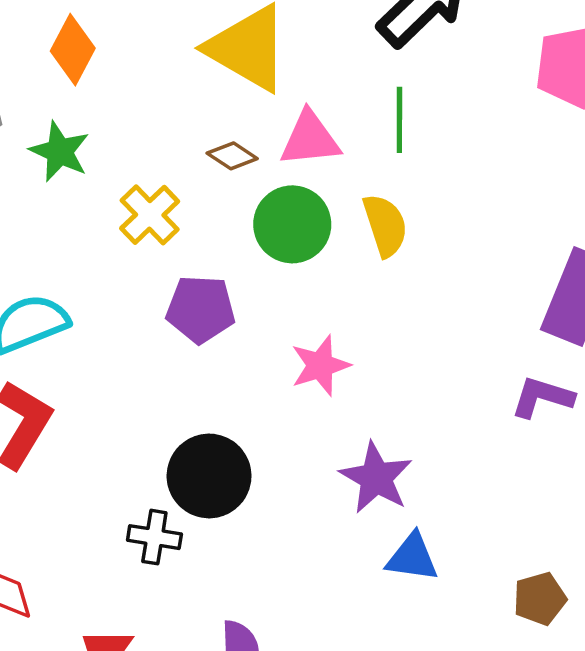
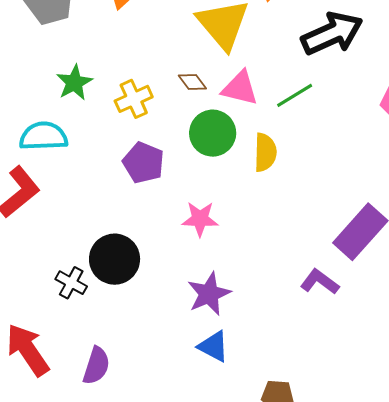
green line: (399, 120) -> (295, 95), turned 39
green star: (60, 152) -> (74, 83), moved

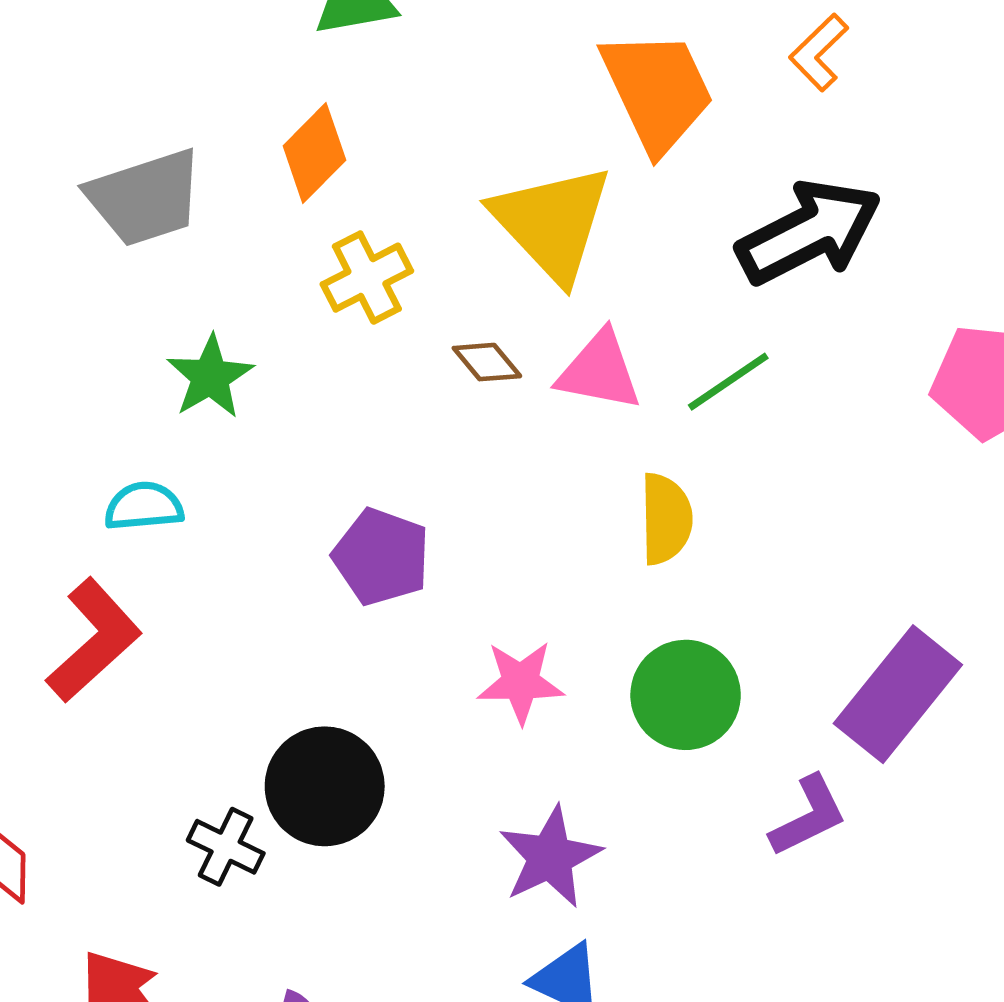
yellow cross: (134, 99) -> (367, 278), moved
green circle: (213, 133) -> (686, 695), moved
cyan semicircle: (43, 136) -> (144, 506), size x0.7
purple L-shape: (320, 282) -> (808, 816), turned 120

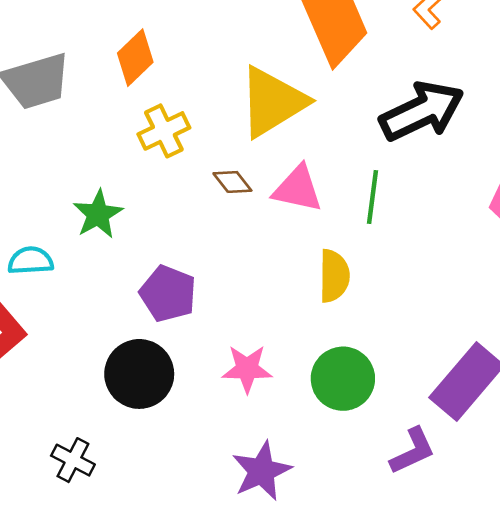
yellow triangle: (552, 223) -> (272, 102), turned 40
green star: (210, 377) -> (98, 214), moved
green line: (728, 382) -> (373, 197), turned -50
black circle: (325, 786) -> (139, 374), moved

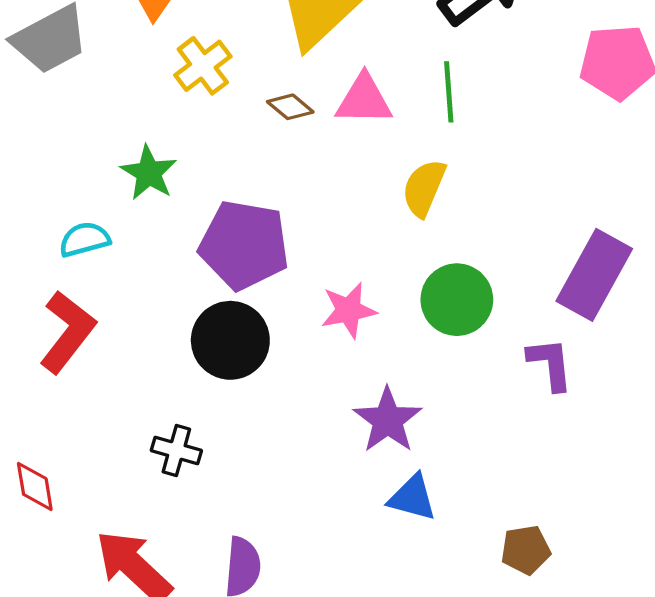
yellow semicircle: (334, 276) -> (424, 188), turned -146
purple pentagon: (168, 294) -> (244, 245), size x1.4
purple L-shape: (413, 451) -> (550, 364), turned -60

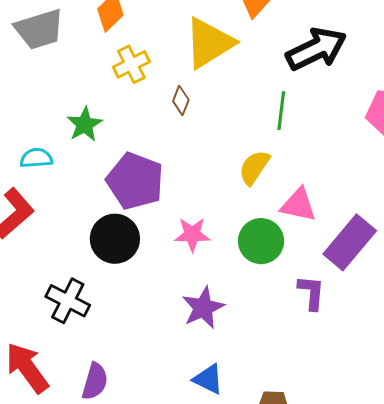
pink triangle: (364, 100) -> (298, 205), moved
brown diamond: (290, 107) -> (181, 101), turned 60
black cross: (176, 450) -> (68, 301), size x1.4
blue triangle: (412, 498) -> (208, 379), moved

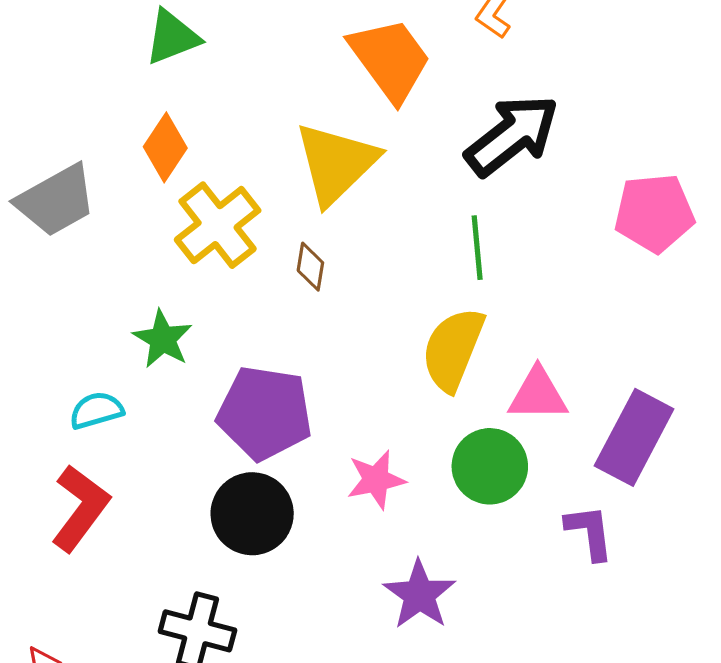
yellow cross: (131, 64) -> (218, 225), size x1.4
yellow semicircle: (254, 167) -> (453, 349), size x1.4

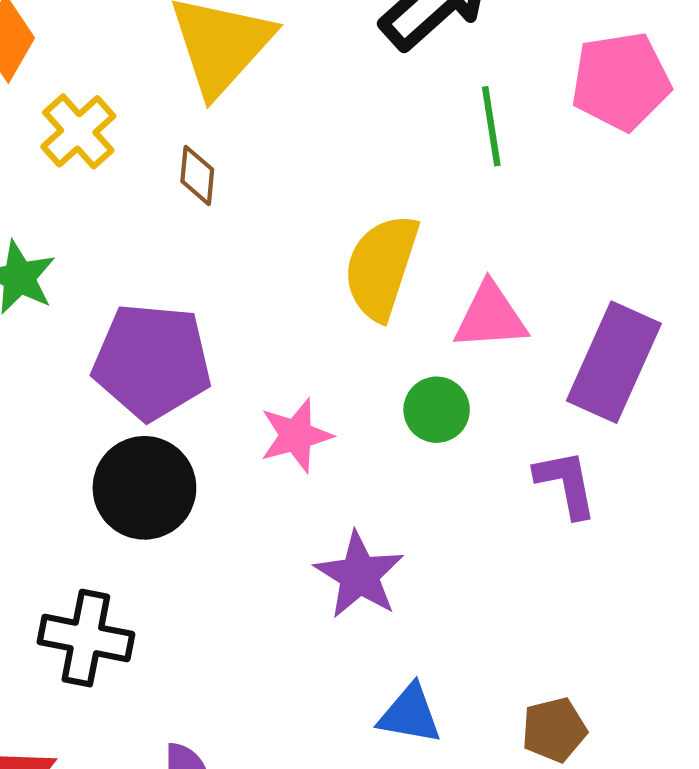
yellow cross: (218, 225) -> (78, 131), size x0.7
green line: (477, 248) -> (491, 126), moved
green circle: (490, 466) -> (437, 410), size x0.7

